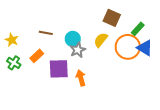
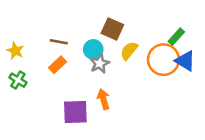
brown square: (112, 18) -> (112, 29), moved
orange rectangle: (37, 56) -> (57, 65), moved
purple square: (59, 69) -> (75, 112), moved

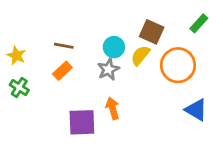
brown square: (112, 29) -> (152, 32), moved
green rectangle: (176, 37) -> (199, 23), moved
cyan circle: (93, 49) -> (114, 47), moved
blue triangle: (185, 61) -> (196, 110), moved

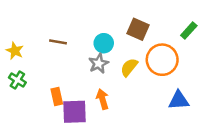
green rectangle: (199, 23) -> (189, 30), moved
yellow semicircle: (140, 55) -> (129, 67), moved
orange rectangle: (62, 71) -> (57, 97), moved, turned -60
blue triangle: (196, 110) -> (179, 100), turned -35

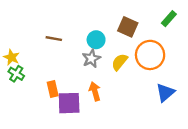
green rectangle: (189, 30) -> (169, 19), moved
yellow star: (15, 51) -> (12, 57), moved
blue triangle: (179, 100) -> (165, 93), turned -36

